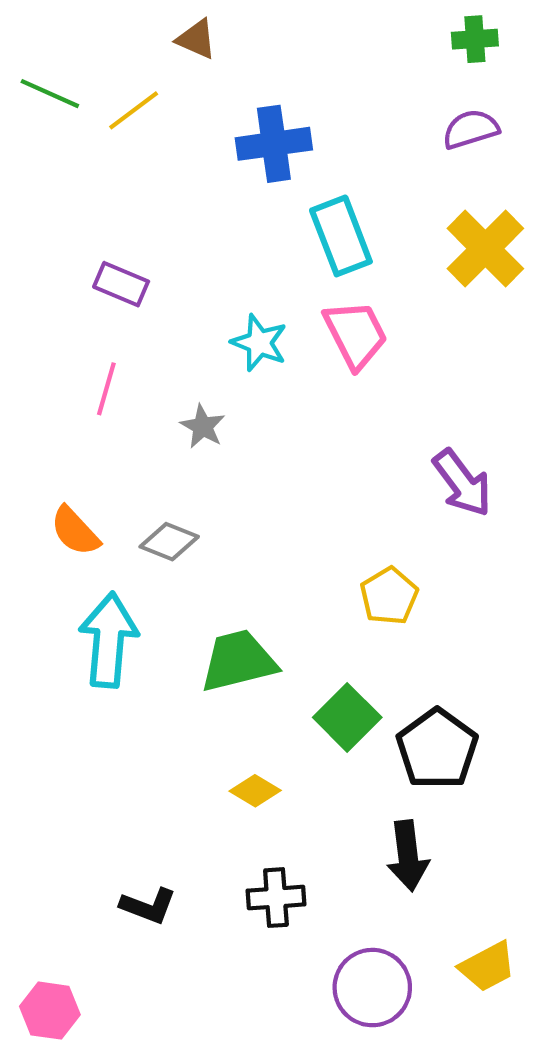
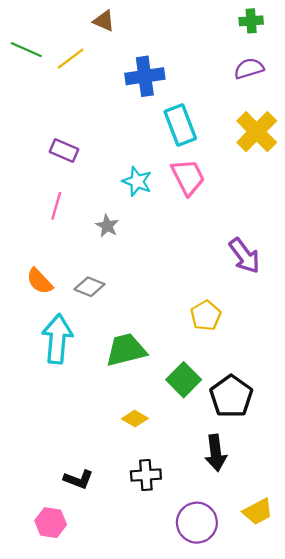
pink hexagon: (50, 1011) -> (51, 523), moved

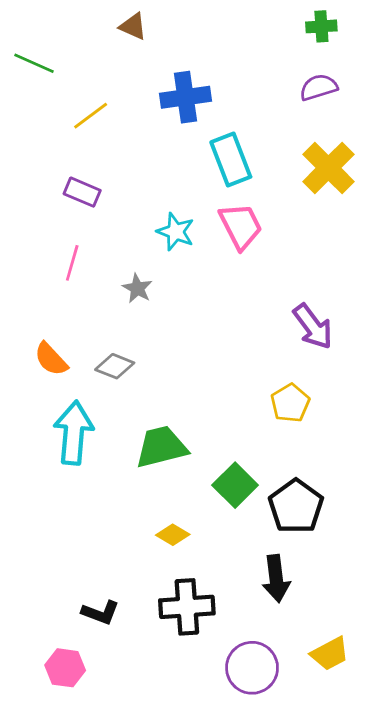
yellow line: (71, 59) -> (91, 116), moved
yellow pentagon: (206, 315) -> (290, 403), moved
black cross: (146, 475) -> (187, 607), size x1.4

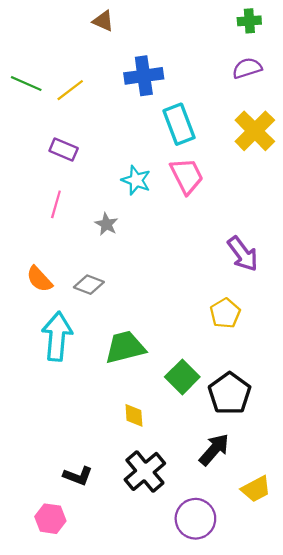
green line: (34, 63) -> (26, 84), moved
yellow diamond: (173, 535) -> (134, 415), turned 55
black arrow: (276, 579) -> (214, 449), turned -132
black cross: (187, 607) -> (145, 471), turned -36
yellow trapezoid: (330, 654) -> (256, 489), moved

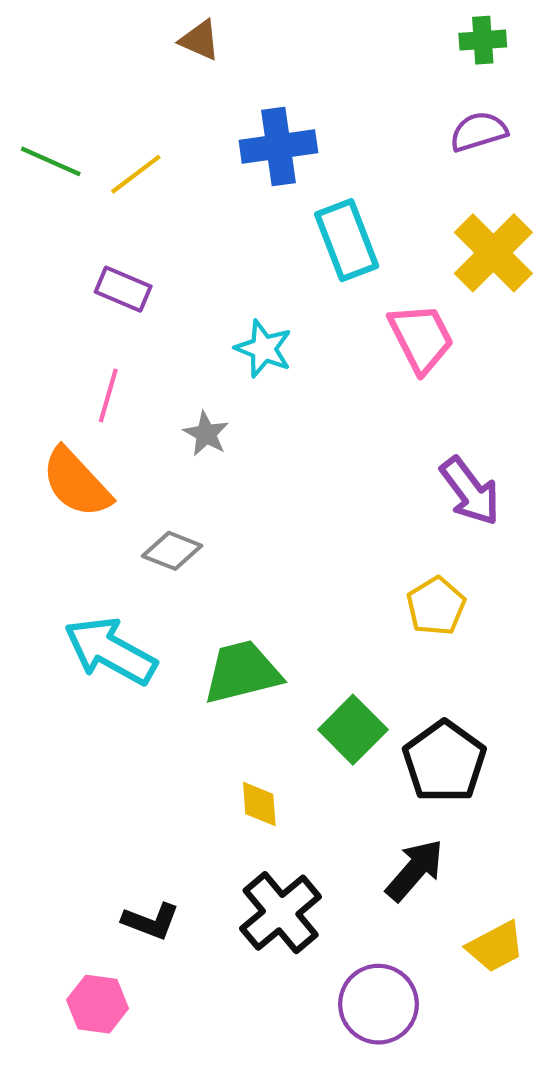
pink trapezoid: (187, 176) -> (421, 338), moved
orange semicircle: (39, 279) -> (76, 483), moved, size x1.4
cyan arrow: (57, 336) -> (110, 651), turned -66

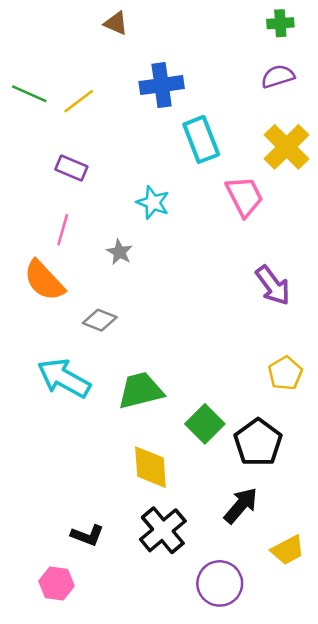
yellow pentagon: (436, 606) -> (285, 373), moved
yellow diamond: (259, 804) -> (150, 467), size x1.6

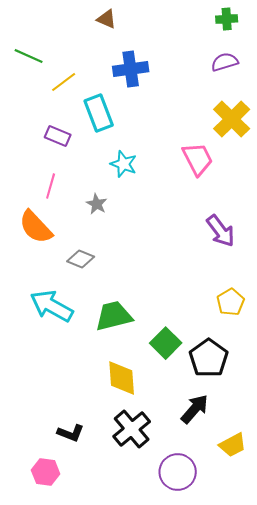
brown triangle: (116, 23) -> (107, 19), moved
green line: (29, 94) -> (29, 56), moved
cyan rectangle: (201, 139) -> (99, 113), moved

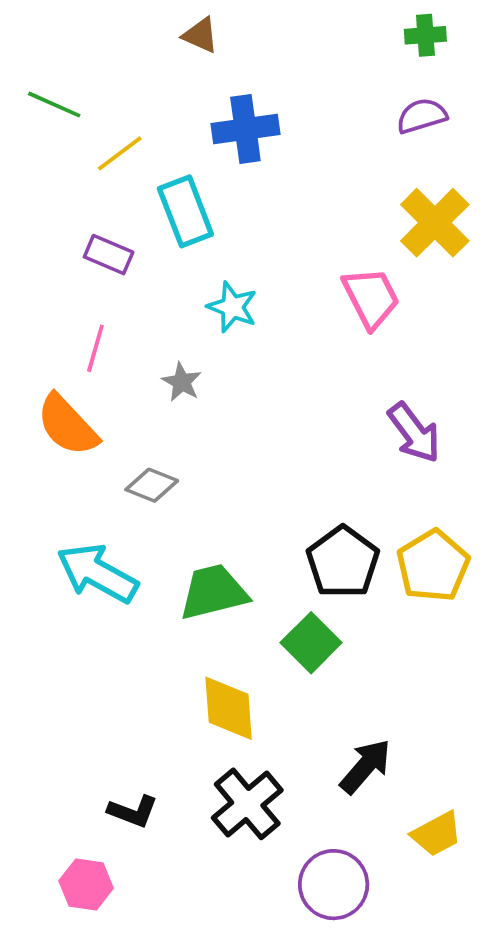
yellow pentagon: (231, 302) -> (433, 566), size x1.4
black pentagon: (209, 358) -> (343, 562), moved

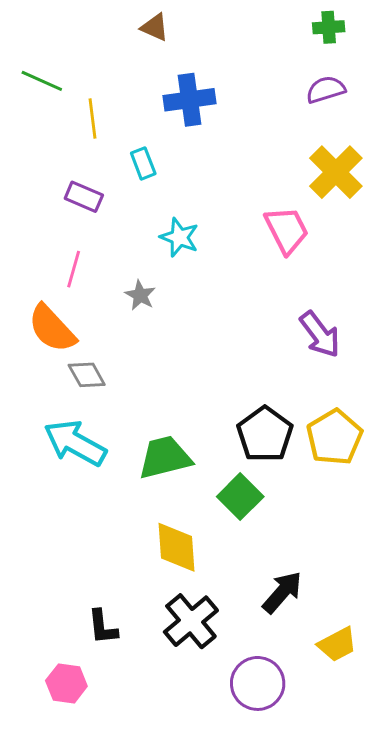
yellow line: (120, 153) -> (92, 119), turned -60
cyan rectangle: (185, 211) -> (143, 163), size x0.6
gray diamond: (152, 485) -> (87, 375), moved, turned 39
black L-shape: (133, 811) -> (103, 627), turned 63

